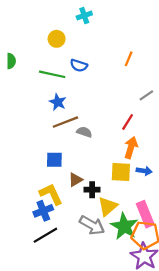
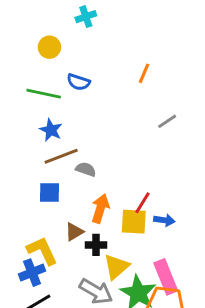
red line: (128, 122) -> (142, 203), moved
orange arrow: (131, 148) -> (100, 209), moved
blue square: (54, 160) -> (49, 193), moved

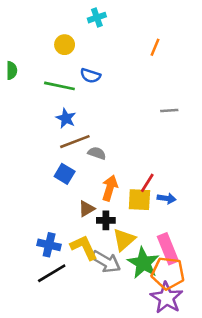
orange line: (144, 73) -> (155, 47), moved
gray line: (167, 121) -> (169, 111), turned 30
blue square: (49, 193) -> (65, 174), turned 30
yellow L-shape: (42, 251) -> (84, 247), moved
blue cross: (32, 273) -> (49, 245), turned 35

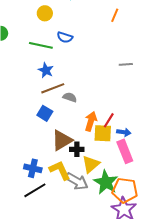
orange arrow: (110, 188) -> (91, 121), moved
brown triangle: (87, 209) -> (62, 140), size x1.6
pink rectangle: (168, 249) -> (125, 151), moved

